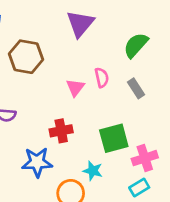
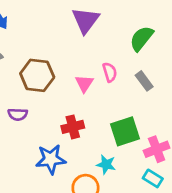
brown hexagon: (26, 57) -> (37, 75), moved
cyan rectangle: (139, 187) -> (153, 178), turned 66

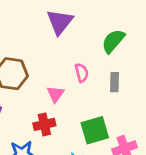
gray rectangle: (144, 81) -> (115, 82), turned 36
pink triangle: (84, 83) -> (56, 94), moved

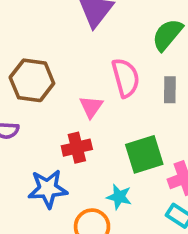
pink semicircle: (82, 73) -> (126, 78), size x1.5

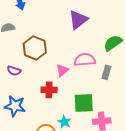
pink semicircle: (126, 78) -> (85, 60), turned -95
blue star: (48, 189) -> (15, 106), moved

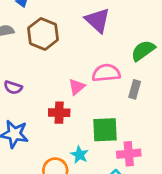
purple triangle: (78, 20) -> (98, 20), turned -40
brown hexagon: (35, 48) -> (43, 34), moved

